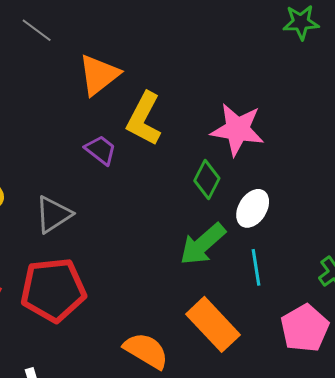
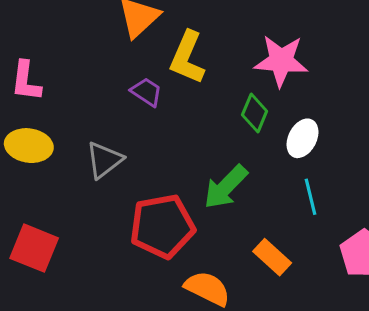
green arrow: (203, 244) -> (226, 187), moved
red pentagon: (53, 290) -> (162, 226), moved
orange rectangle: (213, 324) -> (272, 257), size x0.7

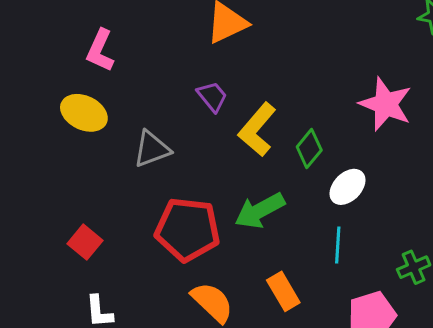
yellow L-shape: (187, 58) -> (257, 130), moved
pink star: (281, 61) -> (386, 104), moved
red square: (34, 248) -> (85, 242), moved, size x0.7

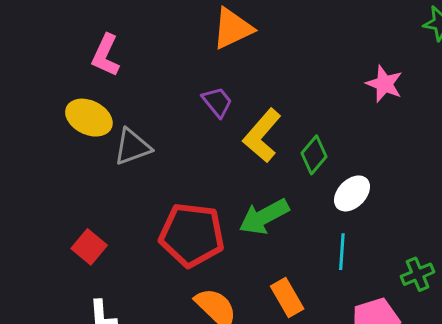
pink star: (386, 104) -> (384, 84), moved, size x0.7
gray triangle: (152, 149) -> (132, 147), moved

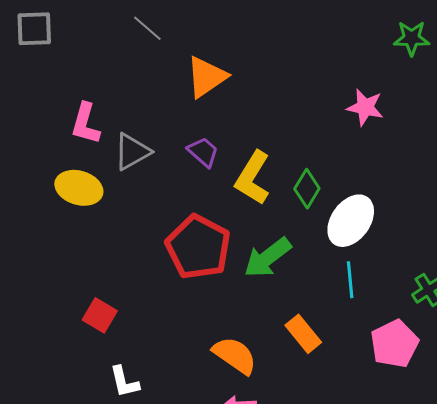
gray triangle: (132, 147) -> (132, 152), moved
white ellipse: (352, 193) -> (351, 221), size x1.4
red pentagon: (192, 235) -> (198, 247), moved, turned 30

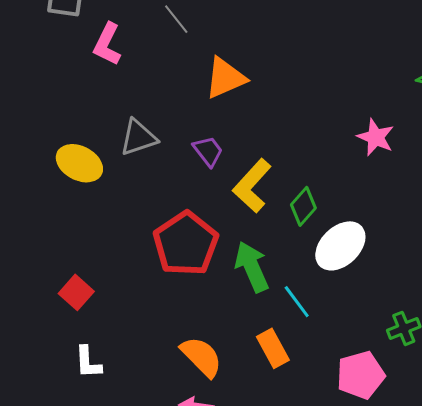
pink L-shape: (85, 124) -> (107, 44), moved
green arrow: (268, 258) -> (252, 267), turned 93
cyan line: (350, 280) -> (297, 302), moved, turned -42

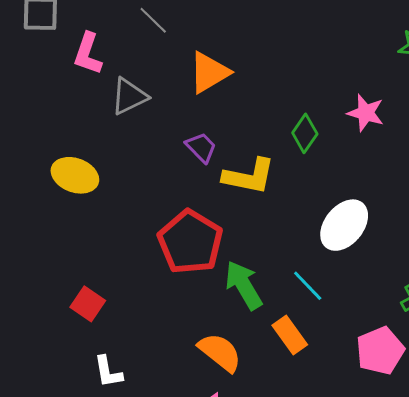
gray triangle: (138, 138) -> (129, 96), moved
yellow L-shape: (252, 186) -> (249, 176), turned -114
green diamond: (303, 206) -> (305, 133), moved
green arrow: (252, 267) -> (244, 285), moved

